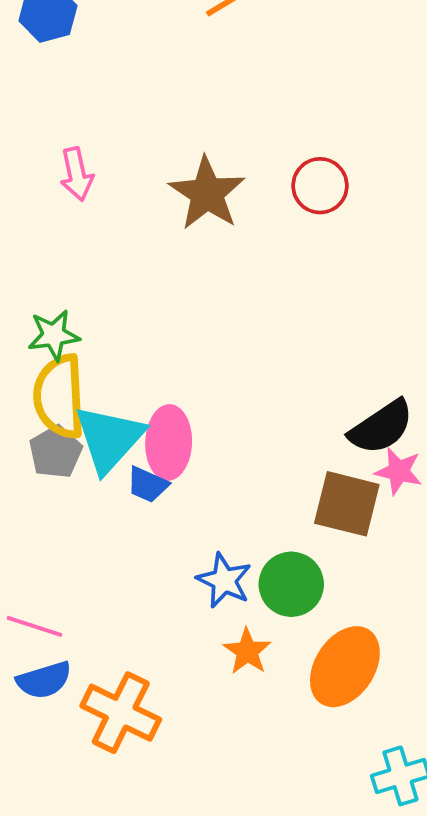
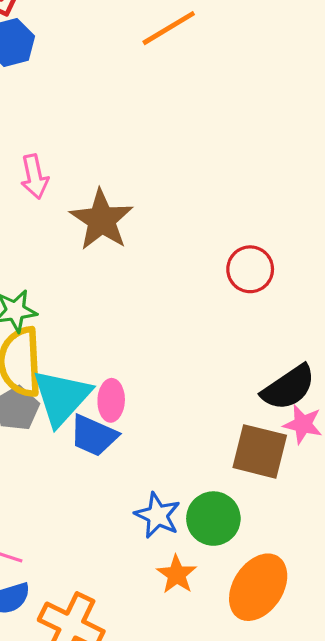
red circle: (320, 186) -> (250, 269), moved
brown star: (207, 193) -> (102, 220), moved
pink ellipse: (169, 442) -> (111, 400), size x0.7
blue trapezoid: (148, 485) -> (94, 435), size x1.4

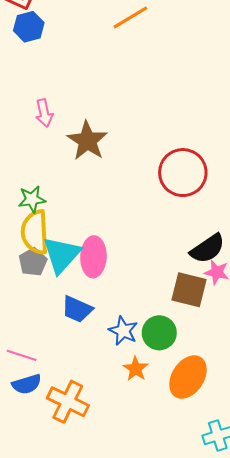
red circle: (250, 269) -> (183, 173), size x1.6
pink ellipse: (111, 400) -> (93, 257), size x1.5
blue trapezoid: (94, 435) -> (77, 309), moved

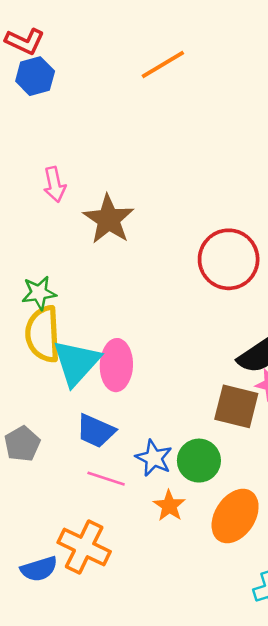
gray pentagon: (33, 262) -> (22, 444), moved
pink line: (22, 355) -> (106, 479), moved
blue semicircle: (27, 384) -> (39, 569), moved

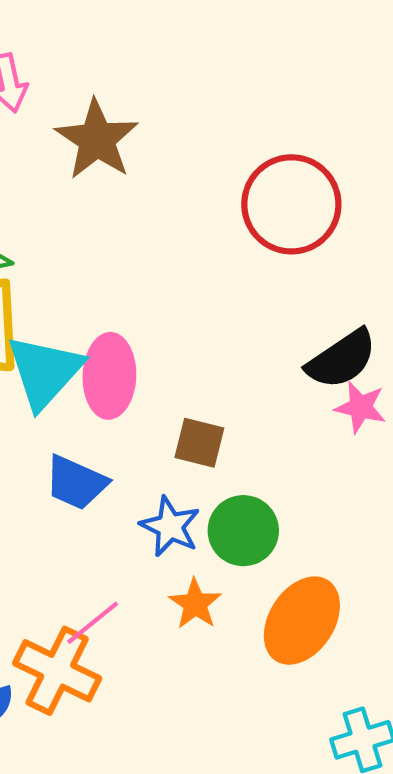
brown square: (236, 406) -> (199, 443), moved, size x0.7
pink line: (106, 479) -> (93, 623), moved, turned -57

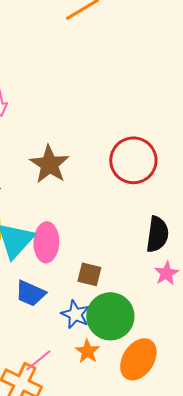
brown star: (97, 140) -> (49, 164), moved
black semicircle: (342, 359) -> (157, 234), turned -48
pink star: (360, 407) -> (166, 273), moved, turned 30
green circle: (243, 531) -> (110, 316), size x1.4

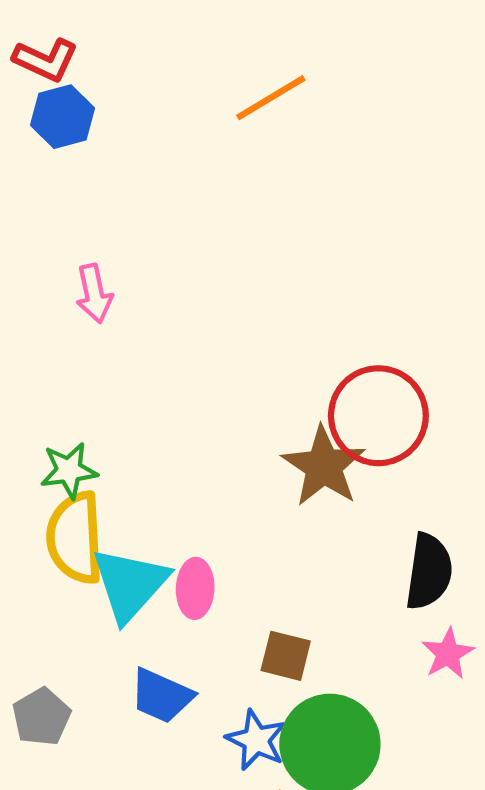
brown star: (49, 164) -> (324, 466), moved
pink ellipse: (46, 242) -> (195, 588), size x0.7

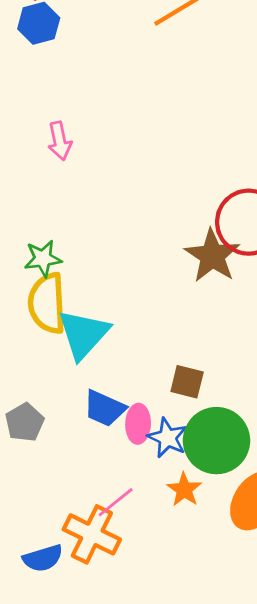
pink ellipse: (195, 588) -> (138, 424), moved

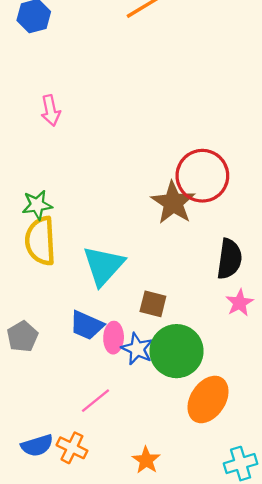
cyan triangle: (83, 334) -> (103, 266), moved
orange star: (184, 490) -> (146, 460), moved
orange cross: (92, 534) -> (72, 448), moved, size x0.7

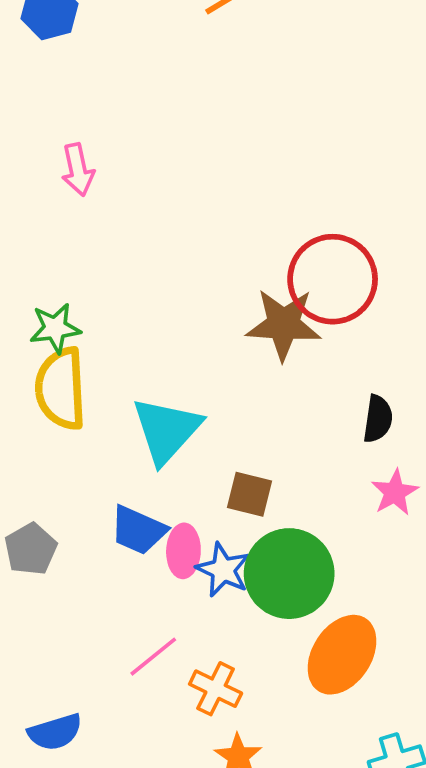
brown star: (173, 203) -> (283, 324), turned -30
black semicircle: (229, 259) -> (378, 419), size x0.7
orange cross: (72, 448) -> (216, 689), moved

